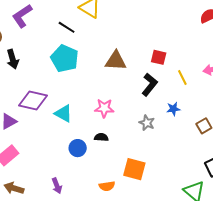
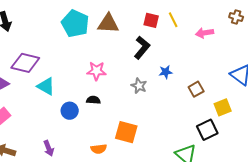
cyan pentagon: (65, 58) -> (75, 23), moved
yellow line: (182, 78) -> (173, 20), moved
cyan triangle: (63, 114) -> (46, 86), moved

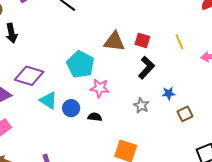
red square: (151, 20) -> (142, 40), moved
cyan pentagon: (75, 23) -> (81, 64), moved
brown square: (196, 89) -> (185, 114), moved
blue circle: (70, 111) -> (71, 108), moved

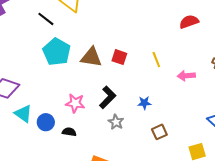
cyan pentagon: (81, 64) -> (57, 52), moved
black L-shape: (146, 68) -> (108, 97), moved
blue star: (169, 93) -> (144, 103), moved

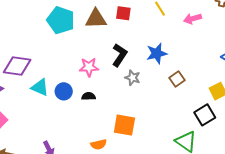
blue star: (144, 103) -> (157, 53), size x1.5

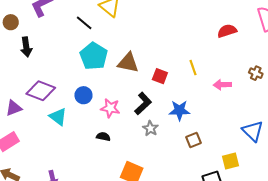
red square: (123, 13) -> (160, 76), moved
blue circle: (64, 91) -> (83, 95), moved

